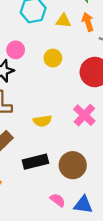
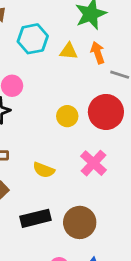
yellow circle: (53, 58) -> (67, 116), moved
yellow semicircle: (42, 121) -> (44, 170), turned 30

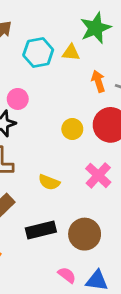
yellow triangle: (69, 51) -> (71, 53), moved
orange arrow: (98, 53) -> (98, 81), moved

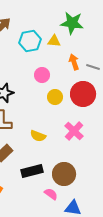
green star: (96, 28) -> (72, 23), turned 30
pink circle: (18, 99) -> (42, 75), moved
pink semicircle: (67, 275) -> (51, 194), moved

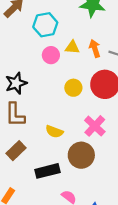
yellow triangle: (54, 41) -> (72, 47), moved
pink circle: (42, 75) -> (51, 55), moved
brown circle: (64, 174) -> (81, 155), moved

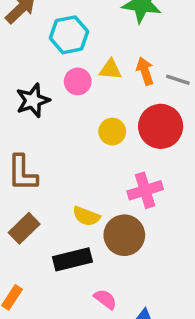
black star: (16, 83) -> (33, 100), moved
pink cross: (95, 126) -> (145, 190), turned 30
yellow semicircle: (54, 132) -> (86, 216), moved

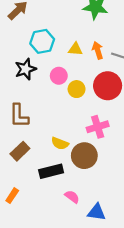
cyan hexagon: (69, 35) -> (42, 41), moved
pink circle: (78, 81) -> (59, 76), moved

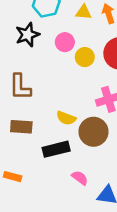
brown rectangle: (20, 151) -> (21, 127), turned 48
orange rectangle: (12, 196) -> (13, 177), turned 72

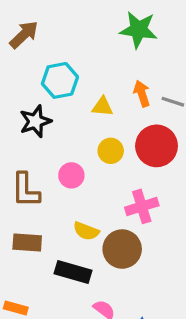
yellow triangle: (84, 12) -> (102, 107), moved
pink circle: (65, 42) -> (71, 175), moved
black rectangle: (56, 149) -> (73, 272), turned 30

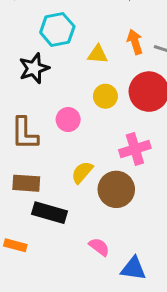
yellow semicircle: (86, 231) -> (82, 172), turned 110
black rectangle: (73, 272) -> (50, 213), moved

